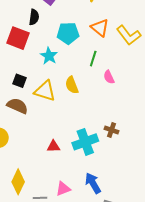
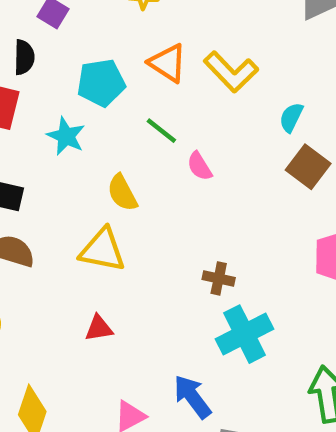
green line: (93, 59) -> (161, 131), turned -63
yellow triangle: (45, 91) -> (103, 250), moved
cyan cross: (85, 142) -> (244, 334), moved

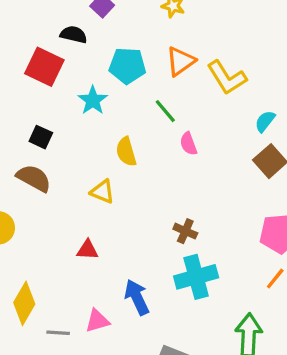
black semicircle: (24, 57) -> (74, 35), turned -90
orange triangle: (168, 63) -> (181, 61), turned 40
yellow triangle: (103, 250) -> (102, 192), size x0.7
blue arrow: (192, 397) -> (137, 297), moved

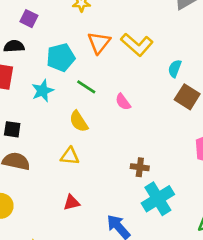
cyan star: (93, 100) -> (43, 91), turned 30
green line: (165, 111) -> (86, 87), moved

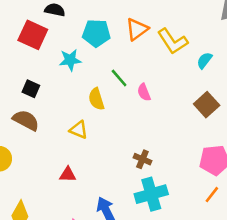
cyan semicircle: (175, 68) -> (204, 60), moved
green line: (86, 87) -> (119, 78), moved

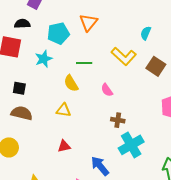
yellow L-shape: (173, 41) -> (124, 56), moved
green line: (119, 78) -> (84, 63), turned -35
pink semicircle: (144, 92) -> (107, 90), moved

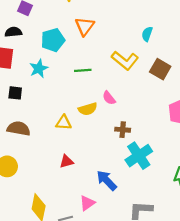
yellow semicircle: (71, 83) -> (88, 109), moved, turned -72
black square: (19, 88) -> (15, 93), moved

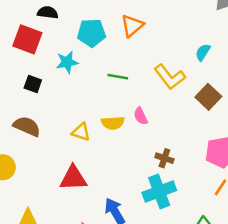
brown cross: (123, 130) -> (164, 158), moved
red triangle: (66, 161) -> (73, 178), size x1.6

